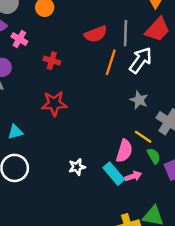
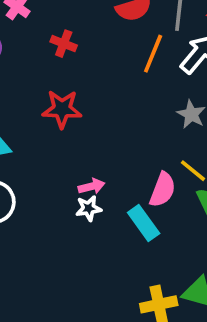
pink arrow: (133, 176) -> (92, 186), moved

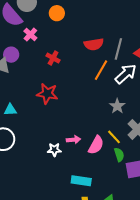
pink arrow: (92, 186) -> (73, 140), moved
cyan rectangle: (144, 223) -> (81, 181), moved, turned -54

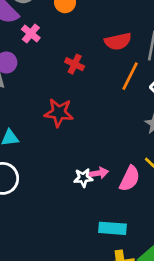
red cross: (53, 58) -> (75, 64), moved
white star: (54, 150) -> (83, 178), moved

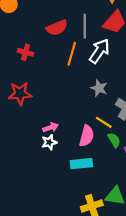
pink arrow: (99, 173) -> (51, 127), moved
cyan rectangle: (112, 228) -> (81, 164), moved

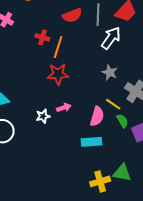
orange line: (72, 54) -> (58, 47), moved
red star: (20, 94) -> (58, 74), moved
white star: (49, 142) -> (43, 116), moved

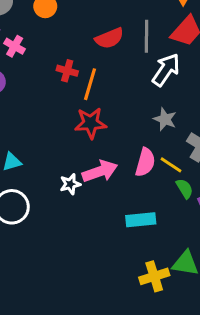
pink arrow: (64, 108) -> (100, 171), size x1.6
pink semicircle: (97, 116) -> (145, 162), moved

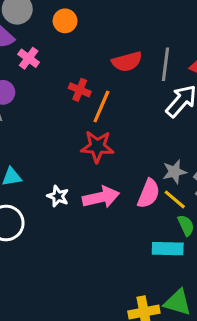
gray star: (165, 119) -> (174, 172), moved, turned 30
white star: (70, 184) -> (58, 196), moved, turned 30
cyan rectangle: (141, 220) -> (168, 249), moved

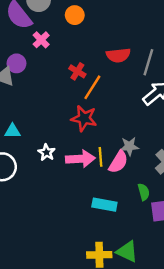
gray star: (174, 172) -> (129, 146), moved
yellow line: (175, 199) -> (100, 157), moved, turned 36
cyan rectangle: (168, 249) -> (104, 205), moved

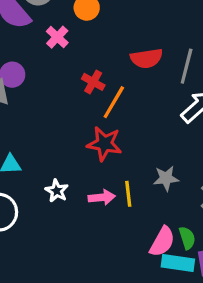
pink cross: (41, 40) -> (57, 37), moved
pink arrow: (80, 159) -> (102, 197), size x0.7
pink semicircle: (118, 162) -> (162, 242), moved
cyan rectangle: (104, 205) -> (178, 263), moved

